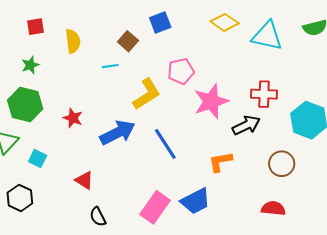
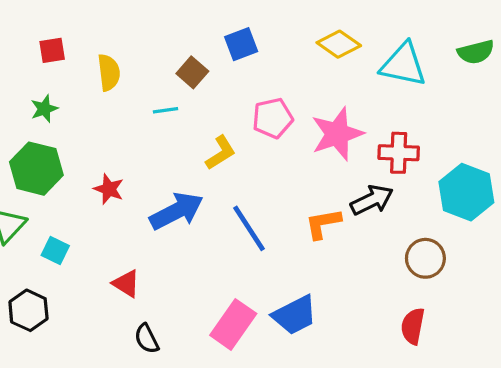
yellow L-shape: (147, 94) -> (221, 153), size x0.7
pink star: (211, 101) -> (337, 134), moved
orange L-shape: (220, 162) -> (323, 224), moved
red semicircle: (273, 208) -> (413, 326), turned -85

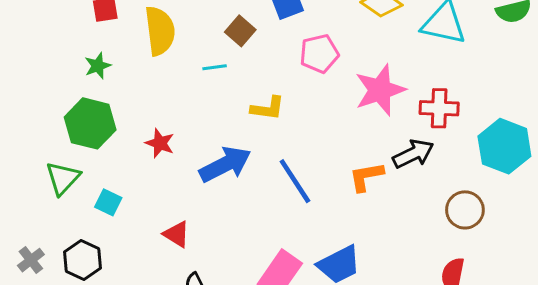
yellow semicircle: (109, 72) -> (160, 31), size x1.4
pink pentagon: (273, 118) -> (319, 54), moved
yellow L-shape: (221, 153) -> (268, 108), turned 40

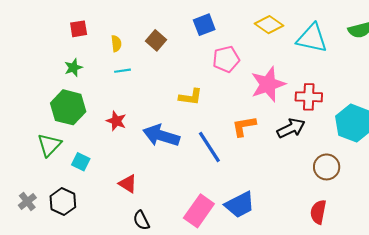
yellow semicircle: (160, 31) -> (116, 43), size x0.5
brown square: (240, 31) -> (156, 40), moved
cyan line: (215, 67) -> (123, 71), moved
blue arrow: (225, 164) -> (161, 136), turned -136
orange L-shape: (366, 177) -> (244, 126), moved

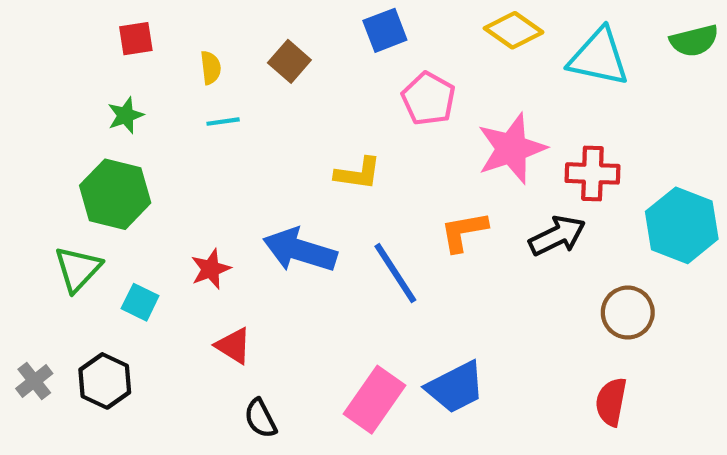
pink pentagon: (226, 59) -> (429, 99), turned -30
red star: (116, 121) -> (211, 269), moved, turned 30

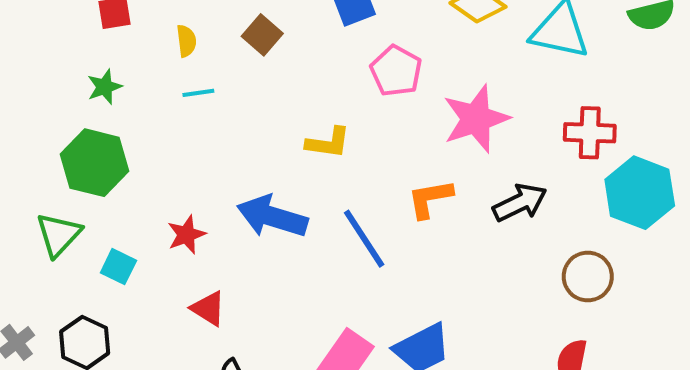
red cross: (592, 173) -> (590, 133), moved

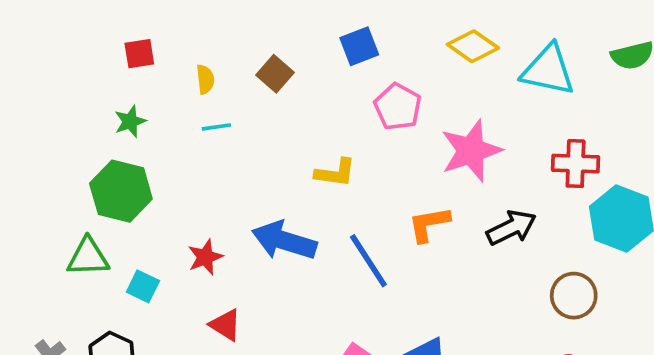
green triangle: (59, 235) -> (88, 257), turned 45

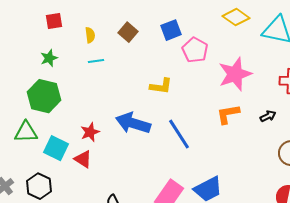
blue square: (359, 46) -> (171, 30), moved
orange L-shape: (429, 224) -> (228, 114), moved
black arrow: (511, 228) -> (268, 116), moved, size x0.6
cyan square: (143, 286) -> (56, 148), size x1.4
red triangle: (225, 325) -> (83, 159), moved

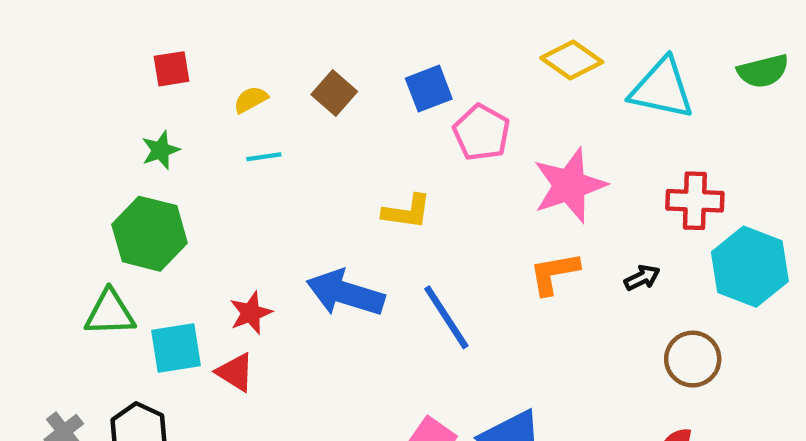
yellow semicircle: (90, 35) -> (251, 100), turned -112
cyan square: (56, 148) -> (176, 348), turned -35

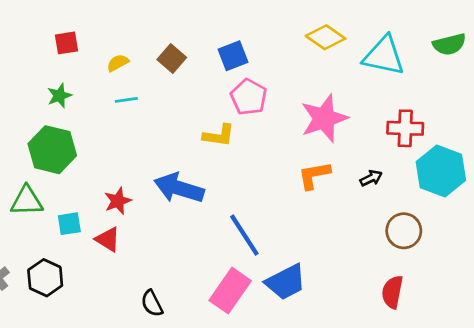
pink pentagon: (482, 133) -> (249, 97), moved
blue line: (446, 317) -> (244, 235), moved
cyan square: (176, 348) -> (69, 224), size x0.7

